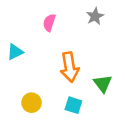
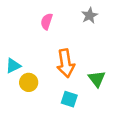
cyan triangle: (15, 52) -> (13, 66), moved
yellow circle: (31, 103) -> (29, 82), moved

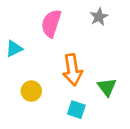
pink semicircle: (47, 21) -> (51, 23), size x1.5
cyan triangle: (13, 66) -> (14, 49), moved

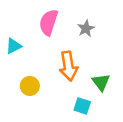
gray star: (99, 17) -> (86, 29), moved
cyan square: (76, 110) -> (82, 106), moved

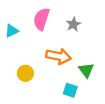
cyan triangle: (14, 46) -> (12, 31), moved
orange arrow: (68, 66) -> (58, 56), turned -70

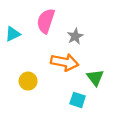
gray star: (73, 24) -> (75, 36), moved

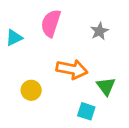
gray star: (75, 36) -> (99, 31), moved

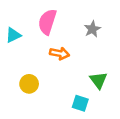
orange arrow: (72, 69) -> (60, 53), moved, size x0.7

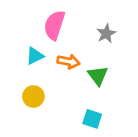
cyan triangle: (13, 35) -> (35, 56), moved
green triangle: (98, 80) -> (98, 76), moved

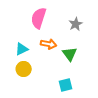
cyan triangle: (35, 56) -> (22, 49), moved
cyan square: (92, 119) -> (66, 85), turned -32

